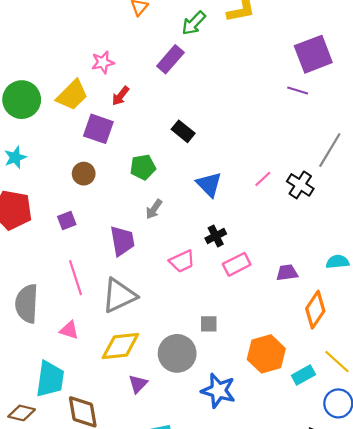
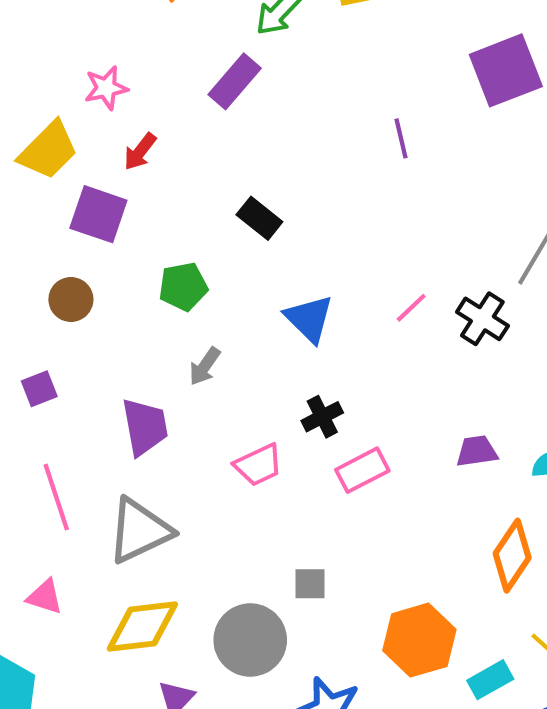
purple line: (298, 90) -> (401, 138), moved, turned 60
purple trapezoid: (287, 273) -> (477, 451), moved

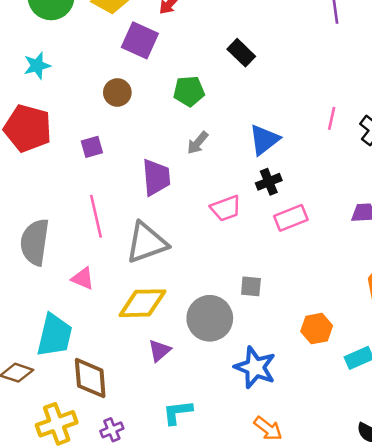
pink line: (411, 308) -> (332, 118), turned -40
blue triangle: (309, 319) -> (264, 140), moved, turned 32
orange hexagon: (419, 640) -> (317, 329), size x0.7

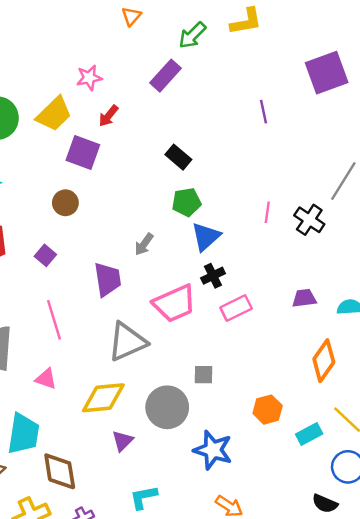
green pentagon: (189, 91) -> (186, 202), moved
purple square: (92, 147) -> (45, 255), turned -30
pink trapezoid: (226, 208) -> (174, 303), size x1.5
gray triangle: (147, 243) -> (127, 342), moved

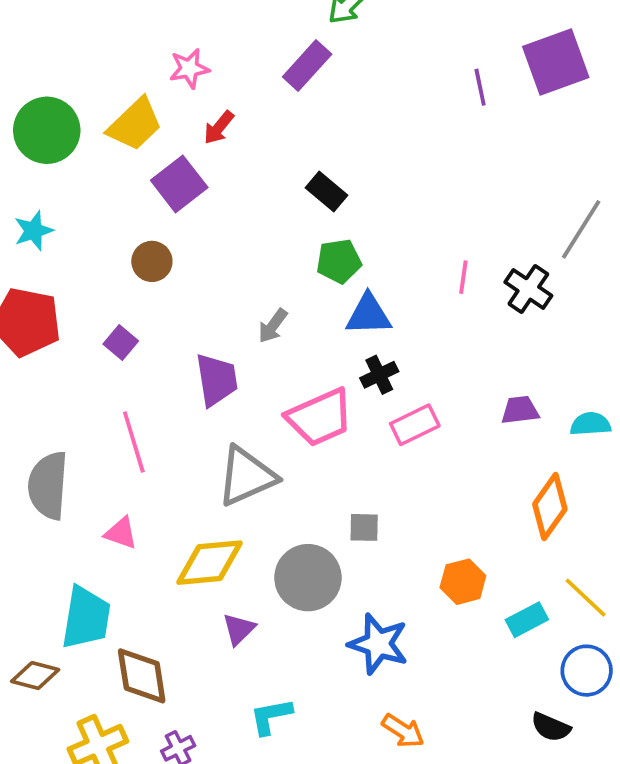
purple line: (263, 112) -> (480, 87), moved
purple square: (83, 153) -> (179, 184), turned 32
blue triangle: (206, 237) -> (369, 315), turned 40

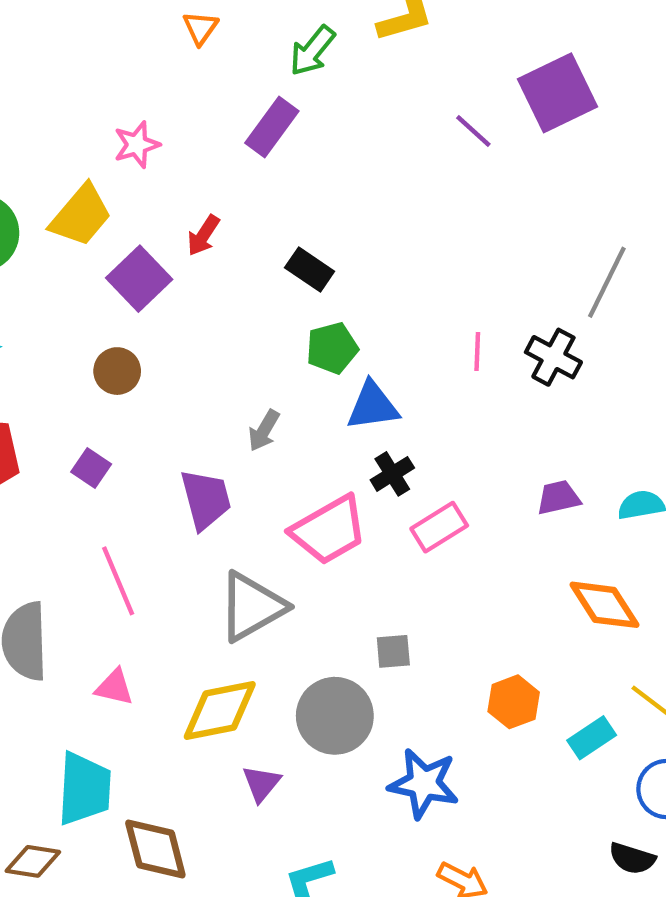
purple line: (480, 87) -> (473, 131), turned -30
red arrow: (219, 128) -> (203, 235), moved
orange diamond: (550, 507) -> (604, 605), turned -62

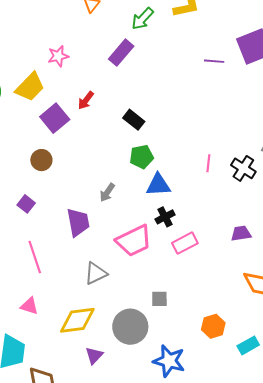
purple line: (473, 131) -> (214, 61), turned -42
gray triangle: (252, 607) -> (96, 273), size x0.7

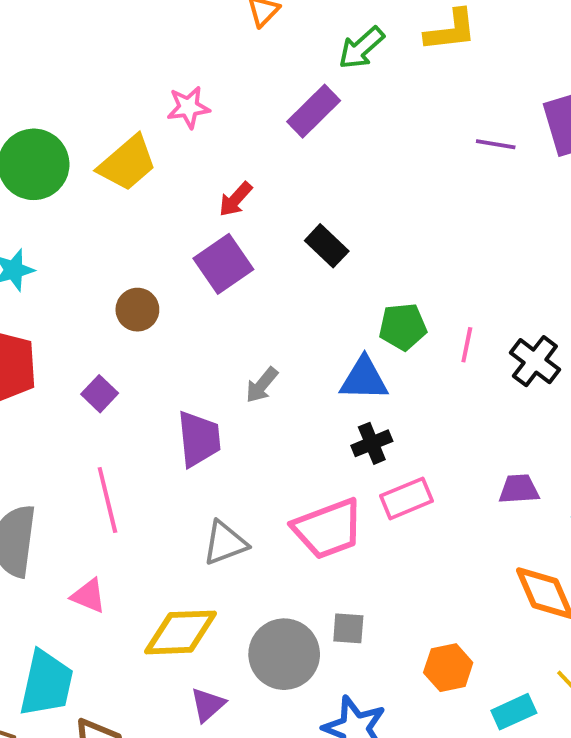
purple square: (55, 118) -> (223, 264), moved
green pentagon: (141, 157) -> (403, 327), moved
pink trapezoid: (134, 241) -> (328, 529), moved
gray square: (159, 299) -> (348, 628), moved

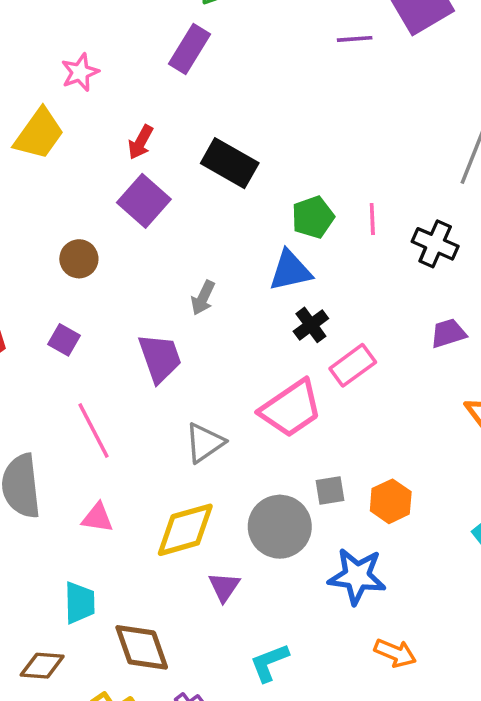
black rectangle: (327, 246) -> (230, 163), size x1.4
black cross: (535, 361) -> (435, 244), moved
orange hexagon: (448, 668) -> (391, 501), moved
cyan trapezoid: (46, 683) -> (80, 603), size x0.7

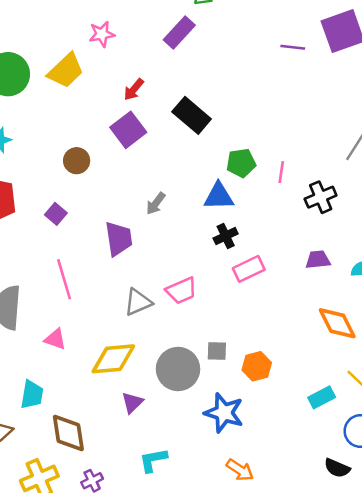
black cross: (435, 244) -> (321, 197), turned 32
pink trapezoid: (291, 409) -> (181, 291), moved, size x0.7

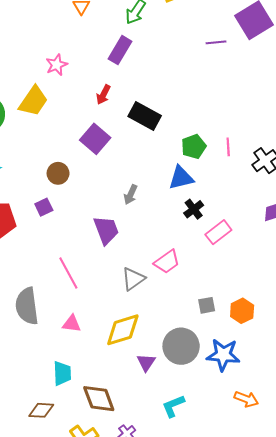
red arrow: (134, 90) -> (103, 95), moved
purple square: (56, 214) -> (44, 207), moved, turned 36
gray circle: (178, 369) -> (181, 346), moved

